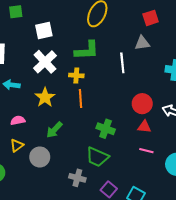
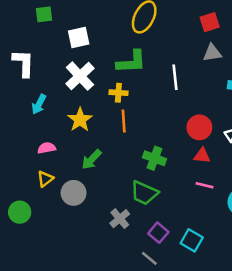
gray triangle: (142, 43) -> (212, 53), moved
cyan arrow: (12, 85) -> (39, 104), turned -70
gray cross: (77, 178) -> (120, 219), turned 35

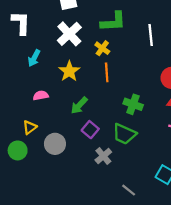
yellow cross: (118, 93) -> (102, 48), turned 32
yellow triangle: (45, 179) -> (30, 127), moved
gray circle: (74, 193) -> (55, 144), moved
purple square: (158, 233) -> (90, 130), moved

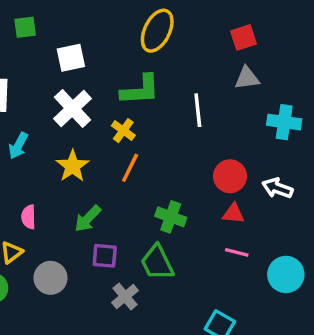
orange line: (107, 72) -> (130, 168), turned 30
pink semicircle: (41, 95) -> (28, 217), moved, turned -80
purple square: (90, 130) -> (105, 256), turned -35
green trapezoid: (124, 134) -> (157, 263), turned 40

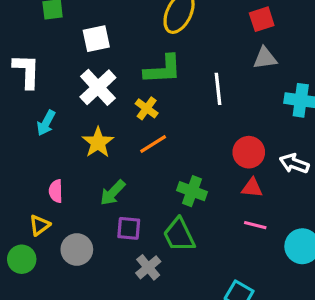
orange line: (130, 168) -> (153, 144), turned 32

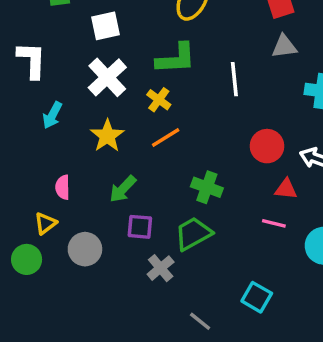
red triangle: (252, 188) -> (286, 189), moved
green trapezoid: (179, 235) -> (193, 234), turned 87

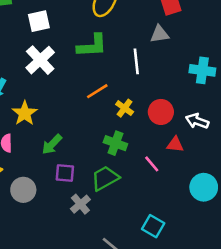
gray triangle: (284, 46) -> (160, 34), moved
yellow cross: (159, 100) -> (125, 108), moved
yellow star: (107, 136) -> (25, 113), moved
orange line: (166, 137) -> (97, 91), moved
pink line: (274, 223) -> (152, 164), moved, turned 36

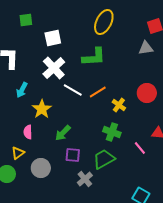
white line: (136, 61) -> (73, 90), moved, turned -54
red circle: (161, 112) -> (147, 93), moved

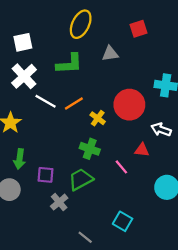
gray triangle: (146, 48) -> (110, 54), moved
red circle: (147, 93) -> (129, 105), size x1.4
green arrow: (63, 133) -> (19, 159), moved, turned -36

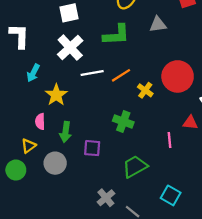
white line: (46, 101) -> (92, 73), turned -40
green cross: (90, 149) -> (123, 121), moved
pink line: (121, 167) -> (169, 140), turned 35
green trapezoid: (81, 179) -> (135, 167), moved
gray cross: (59, 202) -> (106, 198), moved

